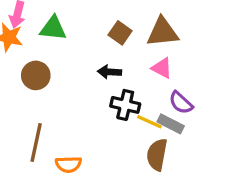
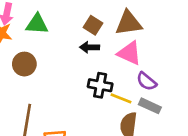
pink triangle: (162, 68) -> (129, 53), size x1.4
black arrow: (109, 72) -> (90, 47), moved
gray rectangle: (171, 124) -> (150, 106), moved

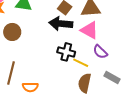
black arrow: (90, 47) -> (61, 24), size x1.6
gray rectangle: (150, 106) -> (112, 77), moved

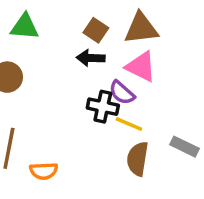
black arrow: (61, 24) -> (91, 58), size x0.7
purple semicircle: (100, 52) -> (122, 93), moved

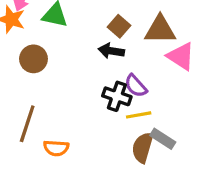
pink triangle: (141, 67) -> (181, 56), moved
yellow line: (129, 124) -> (139, 115), turned -40
gray rectangle: (185, 147) -> (163, 139), moved

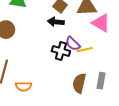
yellow line: (139, 115) -> (85, 50), moved
gray rectangle: (163, 139) -> (101, 81), moved, turned 70

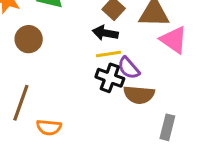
yellow line: (85, 50) -> (109, 54), moved
brown semicircle: (79, 83) -> (139, 95), moved, turned -102

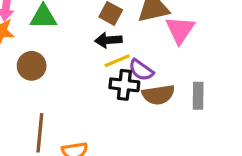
pink triangle: (174, 40) -> (180, 30), turned 44
gray rectangle: (167, 127) -> (198, 96), moved

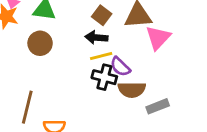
brown circle: (32, 66) -> (40, 43), moved
gray rectangle: (198, 96) -> (158, 106), moved, turned 60

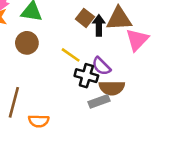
black arrow: (96, 38) -> (99, 25), moved, turned 84
yellow line: (101, 56) -> (71, 55), moved, turned 48
gray rectangle: (158, 106) -> (99, 101), moved

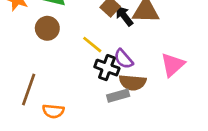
black arrow: (99, 25) -> (124, 16), turned -42
pink triangle: (137, 40) -> (173, 65), moved

